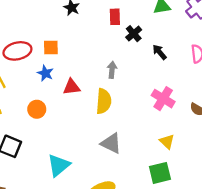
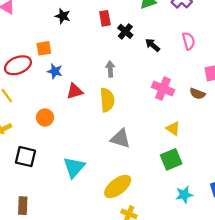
orange square: (51, 47) -> (44, 48), moved
blue star: (45, 73) -> (55, 71), moved

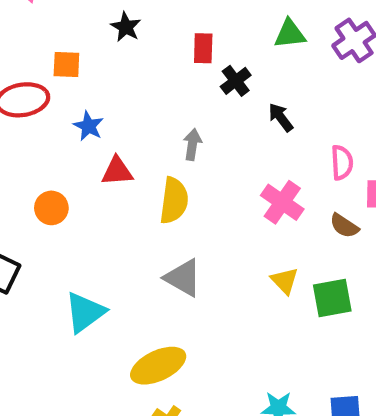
pink semicircle: (189, 41) -> (342, 163), moved
orange square: (44, 48) -> (66, 65), moved
green square: (171, 159) -> (332, 298), moved

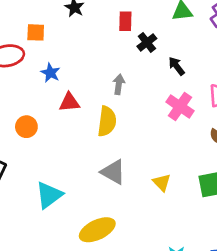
pink cross: (282, 202) -> (180, 106), moved
yellow triangle: (285, 281) -> (162, 182), moved

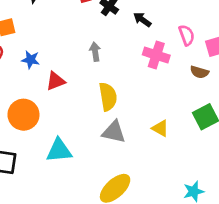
yellow semicircle: (107, 121) -> (108, 97), moved
orange circle: (26, 127) -> (23, 115), size x1.5
cyan triangle: (49, 195) -> (59, 150), moved, turned 48

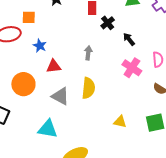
yellow triangle: (160, 128) -> (120, 122), turned -32
gray triangle: (114, 132) -> (60, 96), moved
cyan triangle: (59, 150) -> (48, 129), moved

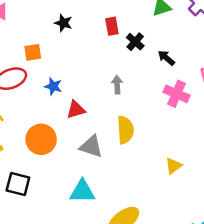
yellow triangle: (120, 122) -> (173, 166), turned -40

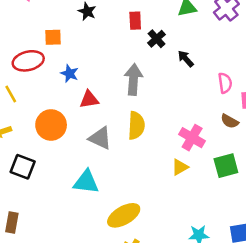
gray arrow: (117, 85) -> (133, 79), size x1.6
pink cross: (177, 94) -> (192, 138), moved

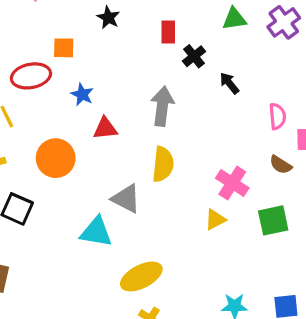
gray triangle: (100, 138) -> (126, 199), moved

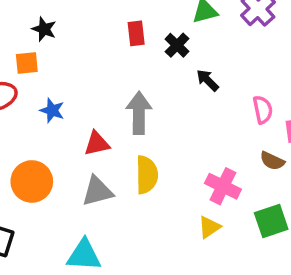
black star: (108, 18) -> (44, 29), moved
black cross: (194, 56) -> (177, 45), moved
red triangle: (105, 128) -> (97, 144), moved
gray triangle: (126, 199) -> (97, 191), moved, turned -36

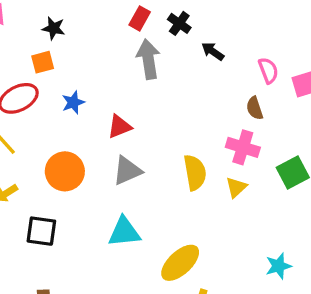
red rectangle: (136, 33) -> (140, 18), turned 45
blue star: (52, 110) -> (73, 102), turned -30
gray arrow: (139, 113) -> (148, 59), moved
brown semicircle: (272, 161) -> (255, 108), moved, turned 55
yellow semicircle: (147, 175) -> (195, 173), moved

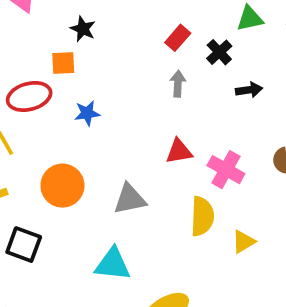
black arrow: (213, 51) -> (249, 90), turned 125
gray arrow: (148, 59) -> (178, 84), size x0.6
red triangle: (119, 127) -> (179, 151), moved
pink cross: (243, 147) -> (226, 170), moved

